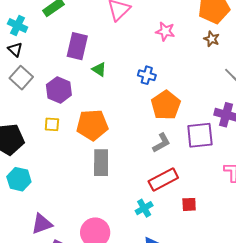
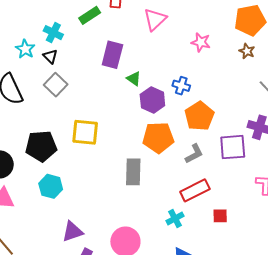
purple hexagon: (59, 90) -> (152, 100), moved
yellow square: (52, 124) -> (85, 132), size x1.8
orange pentagon: (92, 125) -> (158, 138), moved

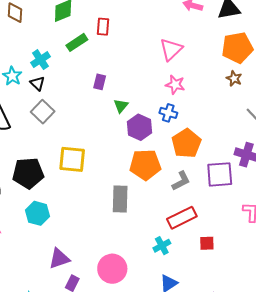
pink triangle: (155, 19) -> (171, 49), moved
cyan cross: (53, 33) -> (40, 60), turned 30
pink star: (201, 42) -> (175, 85), moved
purple rectangle: (112, 55) -> (100, 82), size x0.6
green triangle: (134, 79) -> (121, 106), turned 35

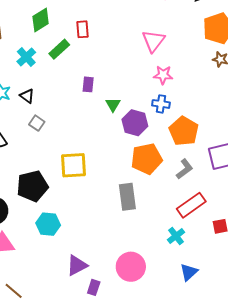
cyan cross: (40, 60) -> (26, 57), moved
gray square: (43, 112) -> (37, 123), size x0.7

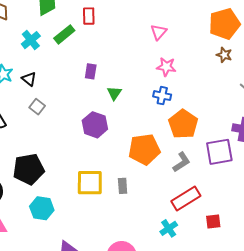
pink triangle: (153, 41) -> (159, 32), size x0.7
purple hexagon: (135, 123) -> (95, 125), moved
yellow square: (74, 165) -> (90, 183), moved
gray rectangle: (127, 197) -> (123, 186), size x0.6

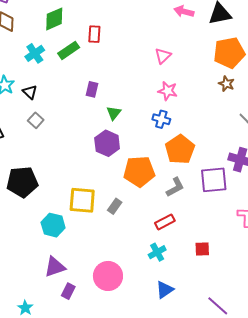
purple hexagon: (95, 125) -> (107, 143), moved
gray rectangle: (123, 186) -> (115, 206), turned 35
red rectangle: (186, 199) -> (165, 222), moved, size x0.7
cyan hexagon: (42, 208) -> (53, 225), moved

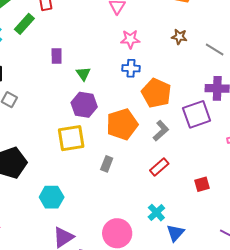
brown star: (226, 84) -> (179, 37), moved
yellow square: (82, 200) -> (71, 138), moved
cyan cross: (157, 252) -> (156, 213), moved

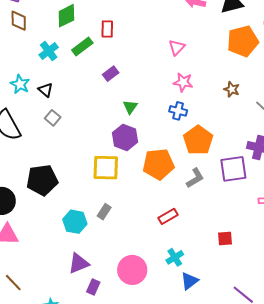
purple rectangle: (57, 56) -> (111, 74), moved, turned 42
gray rectangle: (107, 164) -> (104, 212), moved
red rectangle: (159, 167) -> (168, 216), moved

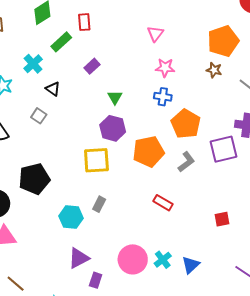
orange pentagon: (243, 41) -> (223, 41), moved
cyan cross: (49, 51) -> (33, 64), moved
black triangle: (46, 90) -> (53, 89), moved
red rectangle: (168, 216) -> (163, 203), turned 66
cyan cross: (175, 257) -> (163, 260), moved

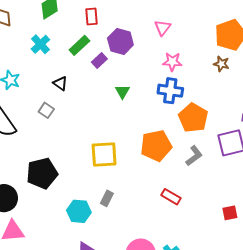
green rectangle: (61, 42) -> (79, 45), moved
cyan cross: (33, 64) -> (40, 44), moved
blue cross: (163, 97) -> (170, 91), size x1.4
purple hexagon: (113, 128) -> (120, 42), moved

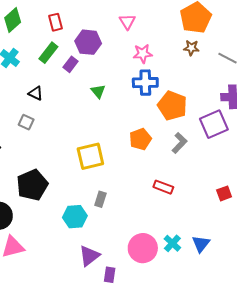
orange pentagon: (156, 146) -> (140, 139), size x0.7

